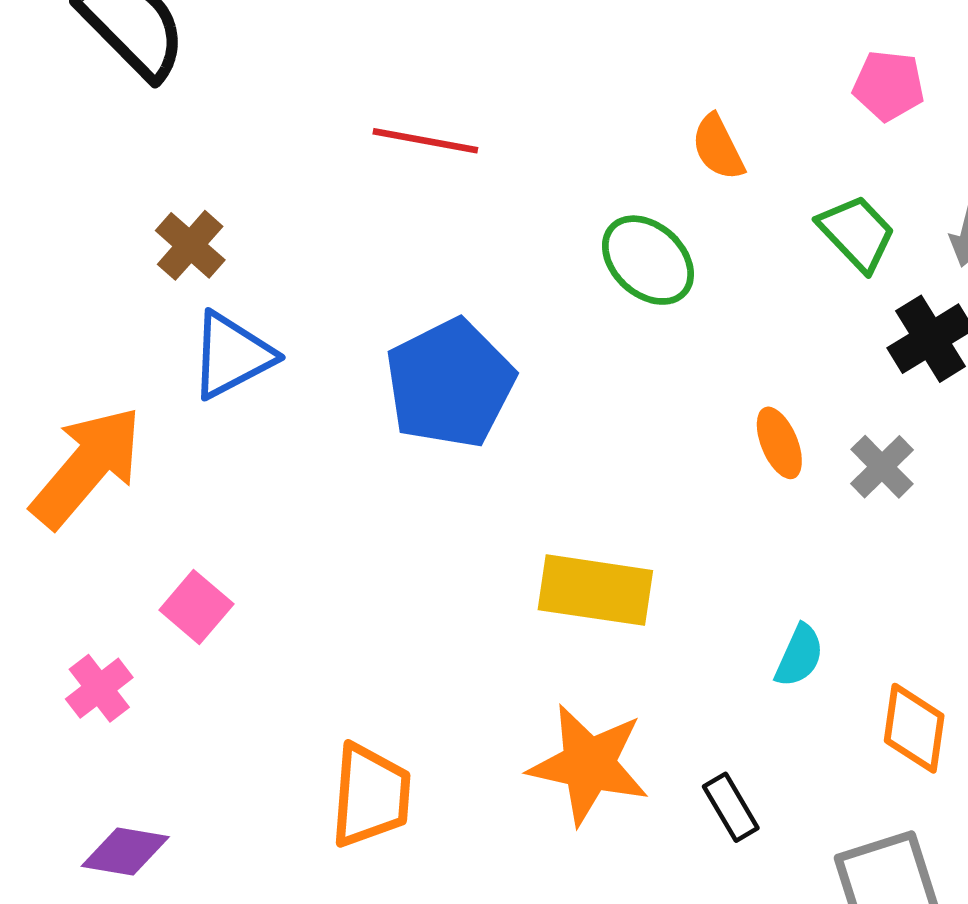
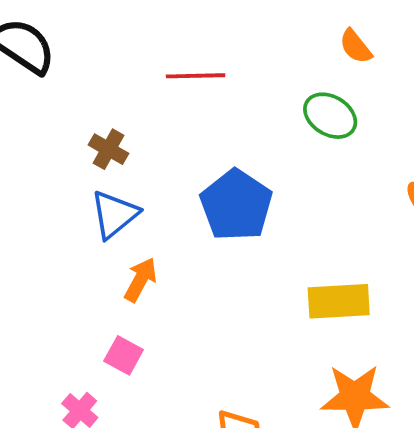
brown cross: (190, 245) -> (109, 149), moved
orange arrow: (87, 467) -> (140, 280), moved, size x0.6

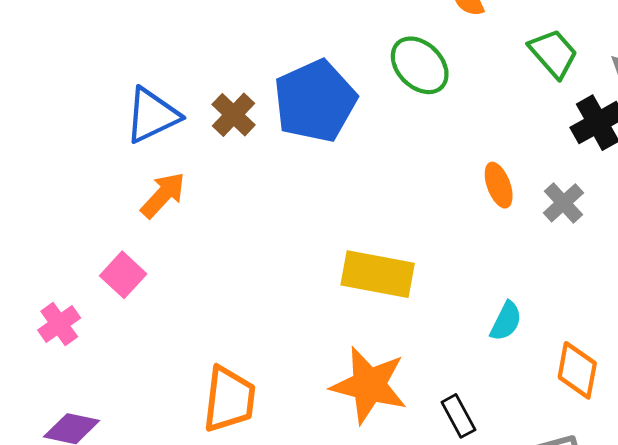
brown cross: (109, 149) -> (234, 115), moved
blue pentagon: (236, 205) -> (315, 101), moved

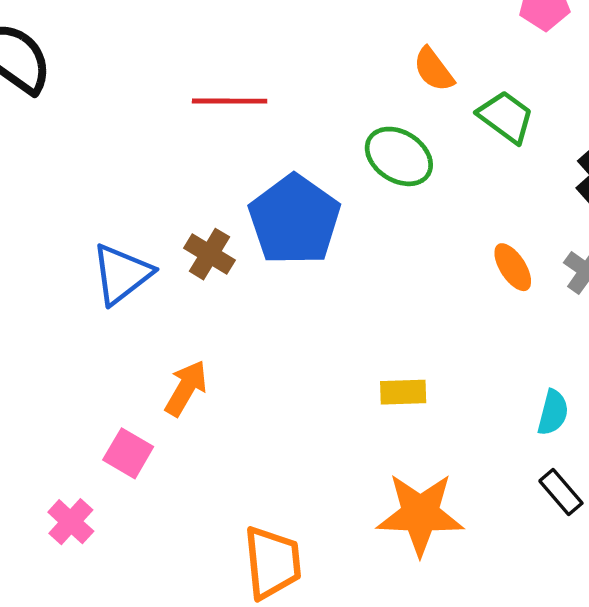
green trapezoid: (553, 53) -> (506, 117), moved
orange arrow: (163, 195) -> (186, 388), moved
yellow rectangle: (378, 274) -> (403, 392), size x0.6
black rectangle: (458, 416) -> (561, 492), moved

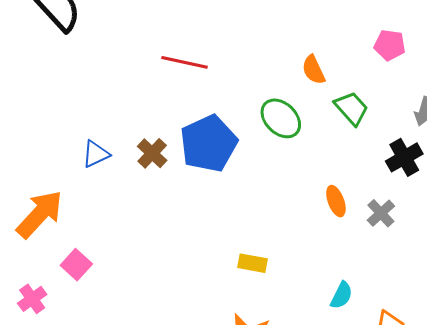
blue triangle: (122, 274) -> (96, 154), size x0.7
orange arrow: (186, 388) -> (40, 214), moved, size x1.5

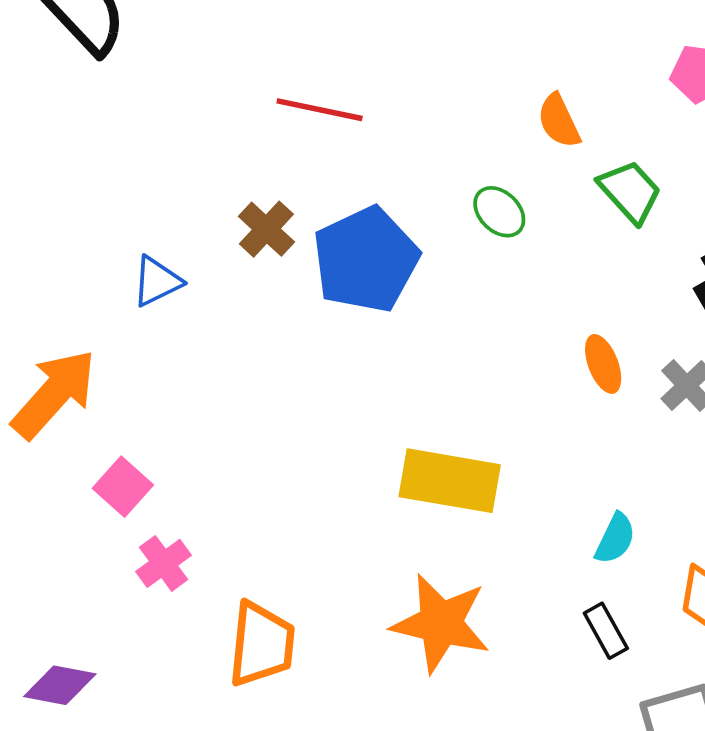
green ellipse: (281, 118) -> (499, 212), size x0.7
brown cross: (152, 153) -> (266, 229), moved
yellow rectangle: (253, 263) -> (450, 481), size x1.8
pink cross: (32, 299) -> (164, 563), moved

